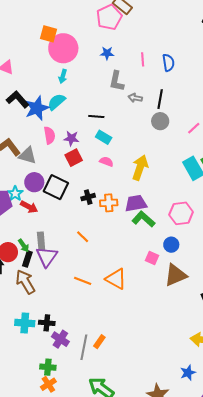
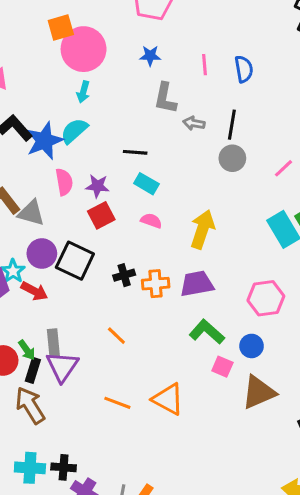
orange square: (49, 34) -> (61, 28), turned -30
green L-shape: (143, 219) -> (207, 332), moved

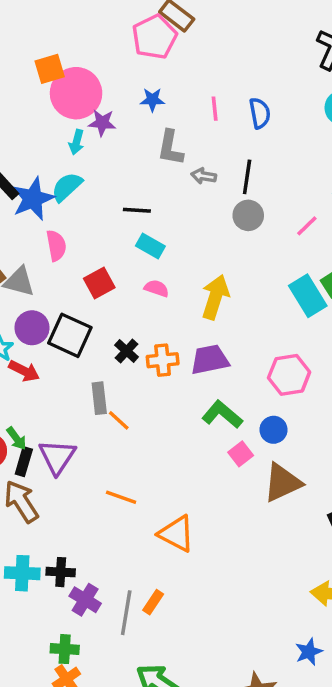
purple star: (97, 186) -> (102, 123), moved
black cross: (124, 275) -> (127, 351), turned -30
gray rectangle: (53, 343) -> (99, 398), moved
pink square: (222, 367) -> (241, 454), turned 30
orange triangle: (168, 399) -> (176, 534), moved

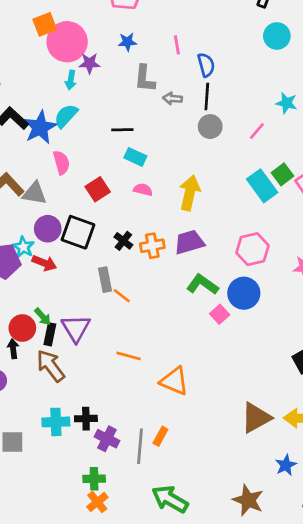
blue semicircle: (260, 113) -> (206, 65), moved
blue circle: (273, 430) -> (244, 293), size x1.5
brown triangle: (282, 483) -> (256, 418), moved

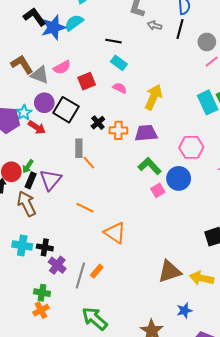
gray circle: (210, 127) -> (207, 42), moved
pink semicircle: (61, 163) -> (62, 67), moved, turned 66
green arrow: (43, 317) -> (28, 166), turned 64

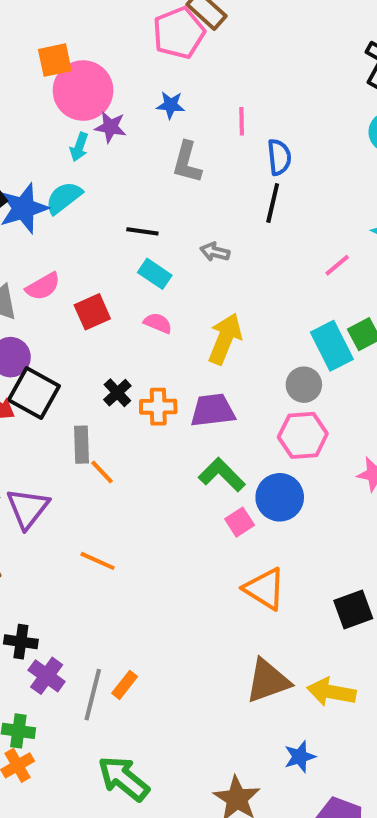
gray arrow: (155, 25) -> (215, 252), moved
gray circle: (207, 42) -> (304, 385), moved
black square: (66, 110) -> (34, 393), moved
orange triangle: (115, 233) -> (265, 589), moved

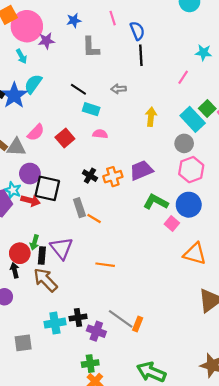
cyan arrow: (79, 147) -> (21, 56), moved, turned -32
black line: (142, 231) -> (78, 89), turned 42
yellow arrow: (225, 339) -> (151, 117), moved, size x0.7
gray line: (93, 695) -> (121, 319), moved, turned -52

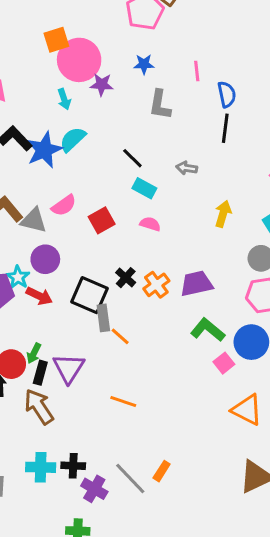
orange cross: (113, 177) -> (156, 285), turned -30
black square: (47, 188) -> (90, 295), moved
orange rectangle: (138, 324) -> (162, 471), moved

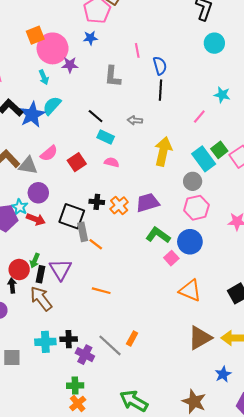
blue star: (144, 64) -> (90, 38), moved
yellow arrow: (223, 214) -> (163, 151), size x1.5
black cross: (126, 278) -> (97, 202), turned -32

